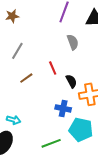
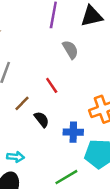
black semicircle: (71, 81) -> (42, 119), moved

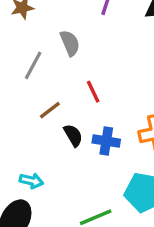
gray semicircle: (70, 50) -> (70, 43), moved
blue cross: (73, 132) -> (106, 141), moved

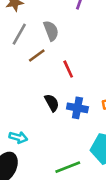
gray line: (33, 65) -> (19, 34), moved
brown line: (50, 110) -> (37, 55), moved

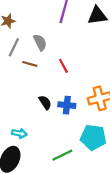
brown line: (37, 55) -> (30, 64), turned 56
red line: (68, 69) -> (63, 66), moved

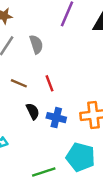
brown line: (30, 64) -> (19, 83), moved
red line: (63, 66) -> (50, 83), moved

